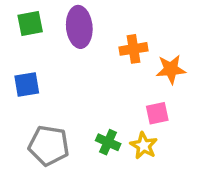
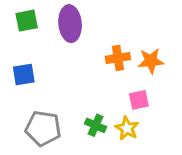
orange cross: (134, 49) -> (118, 58), moved

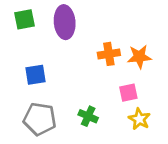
blue square: (24, 74) -> (36, 75), moved
yellow star: (127, 128) -> (139, 119), moved

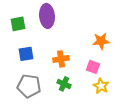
green square: (24, 19) -> (18, 24), moved
orange cross: (109, 54) -> (61, 59), moved
pink square: (128, 93) -> (93, 67), turned 32

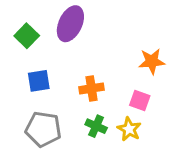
purple ellipse: (47, 16) -> (70, 24), turned 30
green square: (18, 24) -> (27, 36), turned -35
yellow star: (101, 86) -> (129, 129), moved

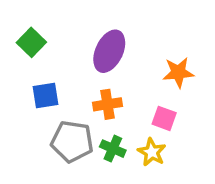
purple ellipse: (70, 24) -> (109, 51), moved
gray pentagon: (43, 129) -> (72, 141), moved

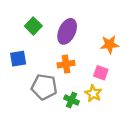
green square: (31, 42) -> (33, 26), moved
blue square: (46, 95) -> (18, 59), moved
green cross: (113, 149) -> (71, 100), moved

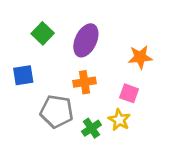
green cross: (71, 100) -> (91, 128), turned 32

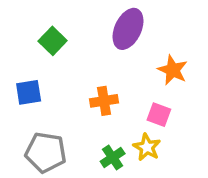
purple ellipse: (86, 40) -> (128, 29), moved
orange star: (140, 57) -> (173, 70), turned 30
gray pentagon: (57, 111) -> (46, 152), moved

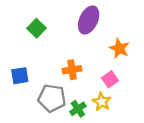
blue square: (29, 92) -> (20, 76), moved
pink square: (159, 115) -> (110, 79), turned 35
gray pentagon: (46, 152) -> (52, 98), moved

